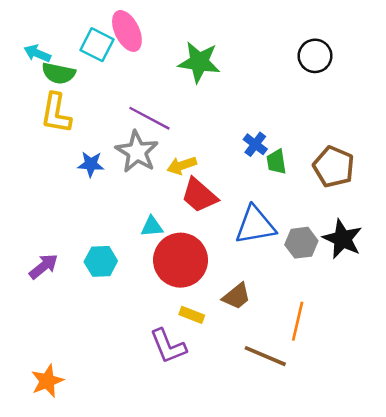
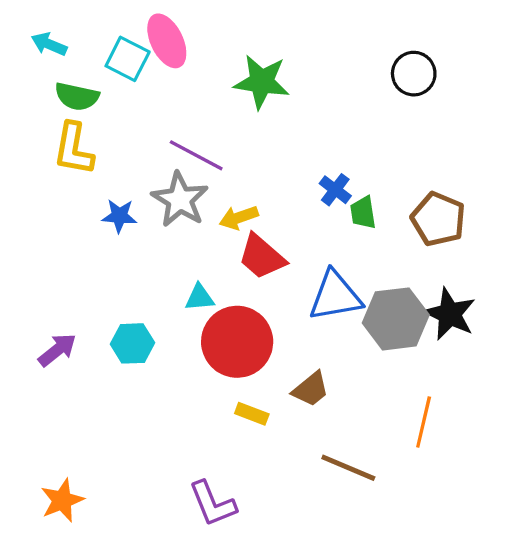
cyan arrow: (37, 53) -> (49, 44), moved
gray hexagon: (301, 243) -> (396, 319), size x1.5
orange line: (298, 321) -> (424, 422), moved
purple L-shape: (168, 346) -> (213, 504), moved

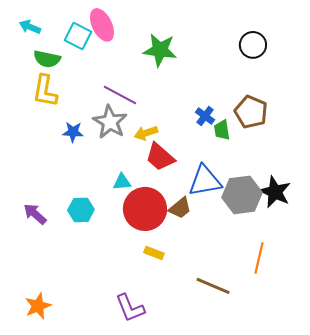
brown pentagon: (438, 219) -> (251, 112), moved
purple arrow: (57, 350) -> (35, 214), turned -100
brown trapezoid: (311, 389) -> (180, 208), moved

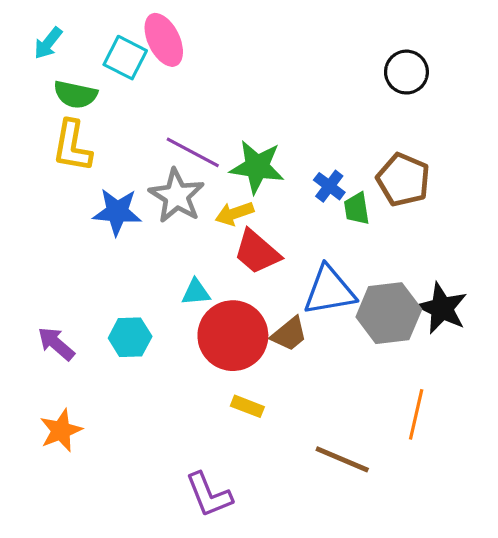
cyan arrow: (30, 27) -> (48, 43), turned -75
green star: (160, 50) -> (257, 167), moved
blue star: (73, 132) -> (117, 212), size x1.4
orange star: (38, 306) -> (61, 430), moved

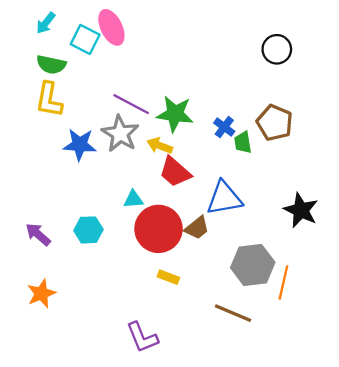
cyan arrow: (48, 43) -> (46, 23), moved
yellow arrow: (235, 213) -> (160, 146), turned 40
gray hexagon: (389, 313) -> (253, 265), moved

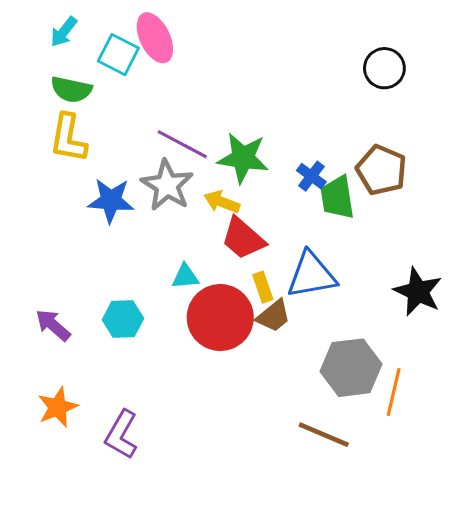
green trapezoid: (243, 142) -> (337, 197), size x1.4
yellow rectangle: (168, 277) -> (263, 287), moved, turned 50
purple L-shape: (142, 337) -> (121, 435), moved, turned 52

